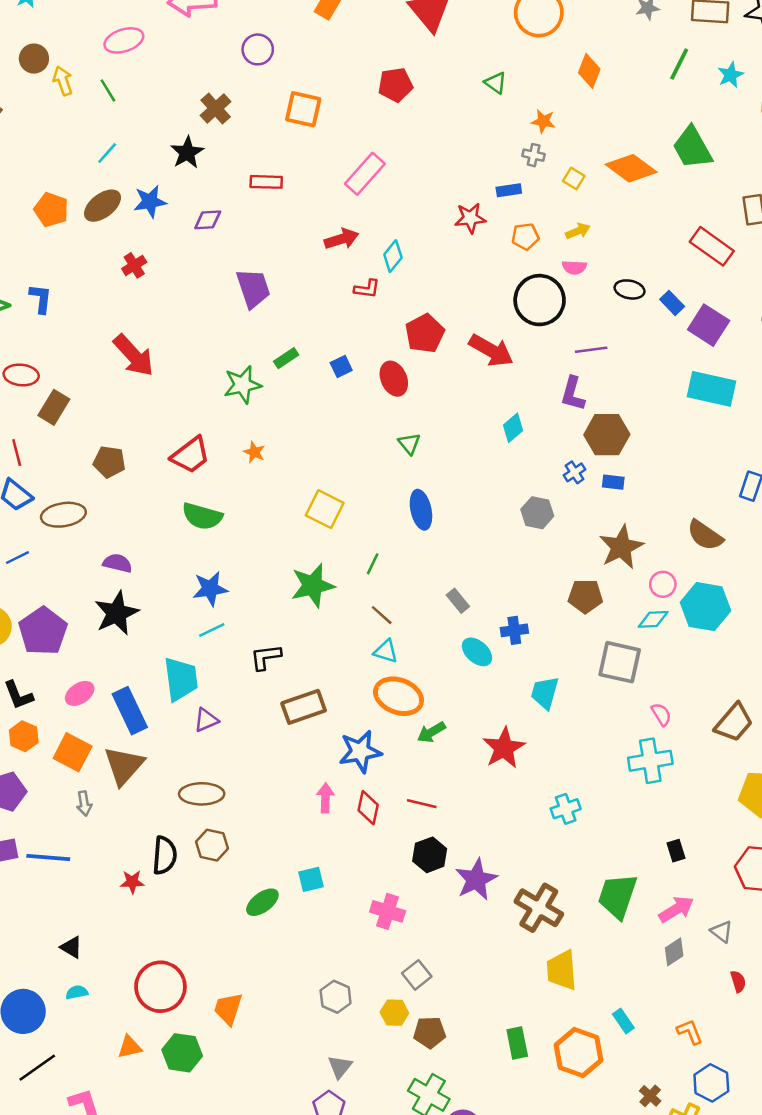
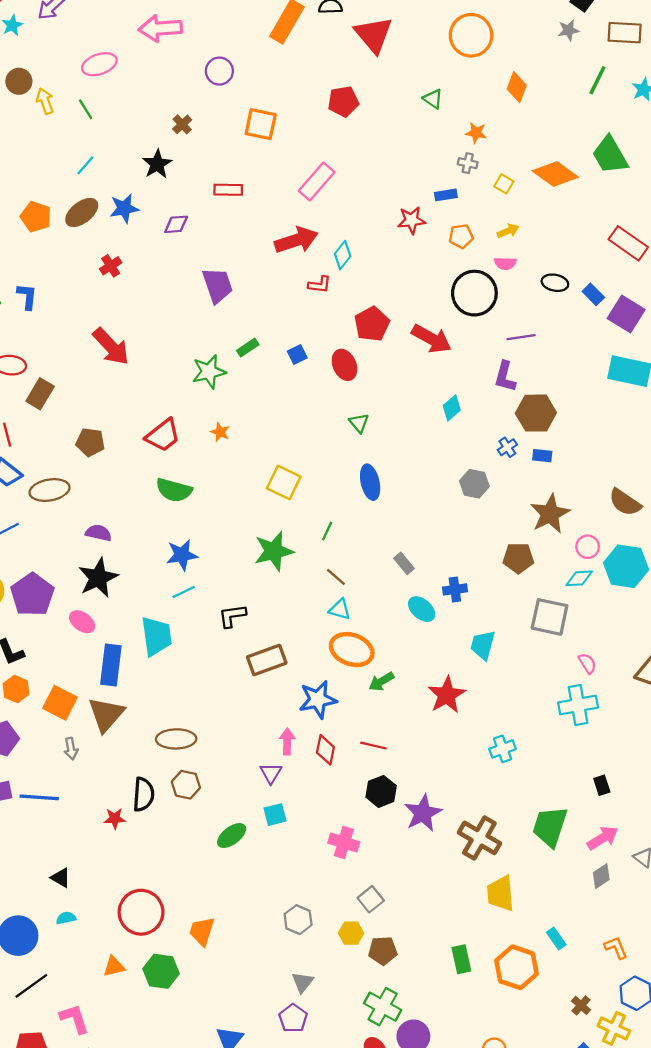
brown cross: (216, 109) -> (182, 124), size x0.7
red arrow: (342, 239) -> (296, 240), size x1.4
pink ellipse: (80, 693) -> (82, 622), moved, turned 70
blue rectangle: (130, 711) -> (111, 665), turned 33
purple triangle: (206, 720) -> (271, 773), moved, turned -35

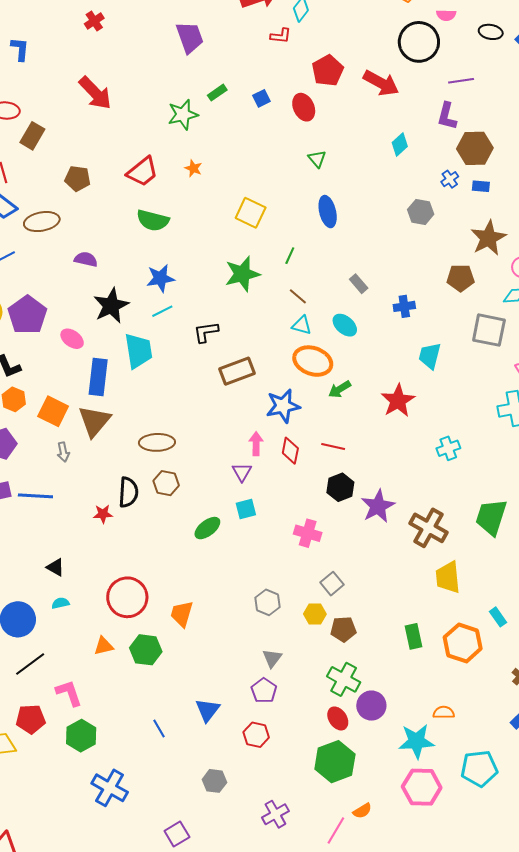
black star: (98, 578) -> (111, 306), moved
cyan ellipse: (422, 609) -> (345, 325), moved

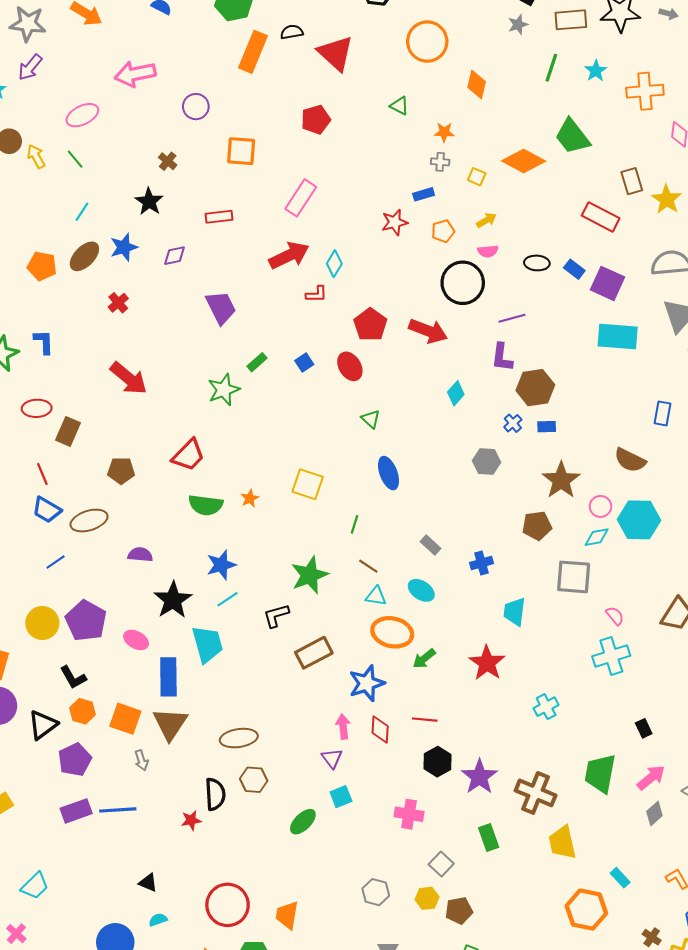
orange star: (193, 168) -> (250, 498), moved, turned 30
green star: (242, 274) -> (310, 575), moved
green rectangle: (414, 636) -> (489, 838), moved

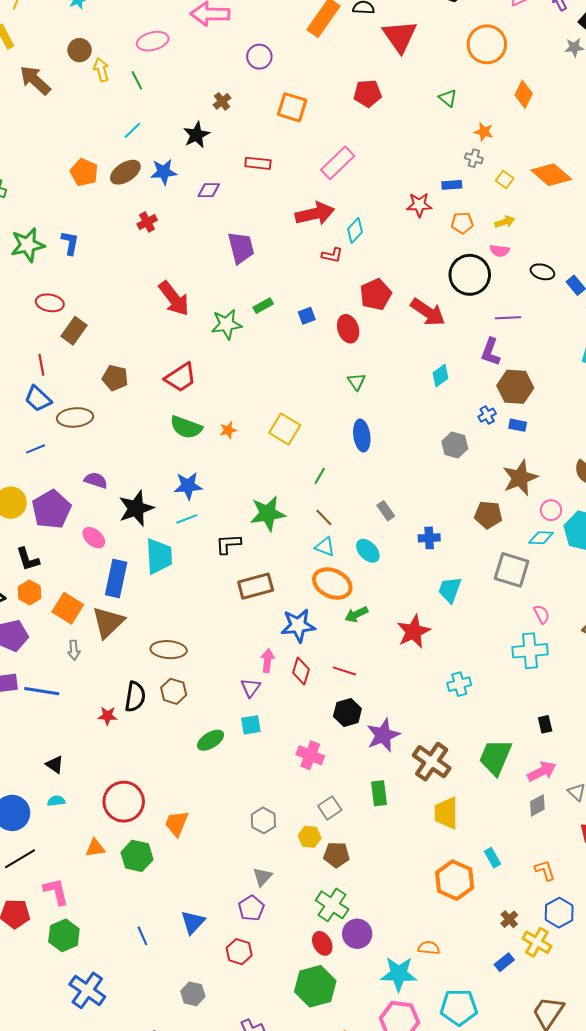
red arrow: (129, 378) -> (174, 298), moved
purple semicircle: (140, 555) -> (96, 480), moved

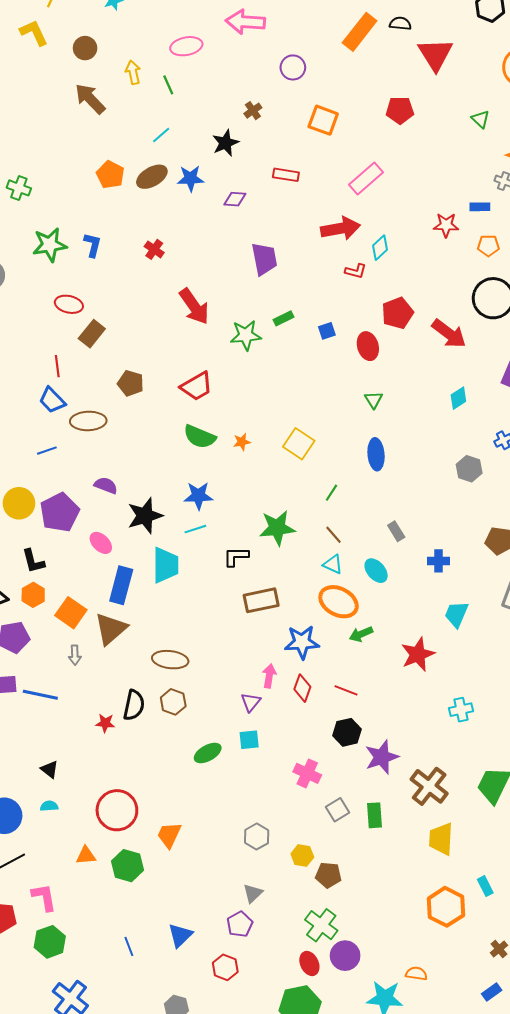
brown circle: (80, 50) -> (85, 48), moved
brown arrow: (35, 80) -> (90, 99), moved
red cross: (147, 222) -> (154, 249), moved, turned -30
gray square: (330, 808) -> (337, 810), moved

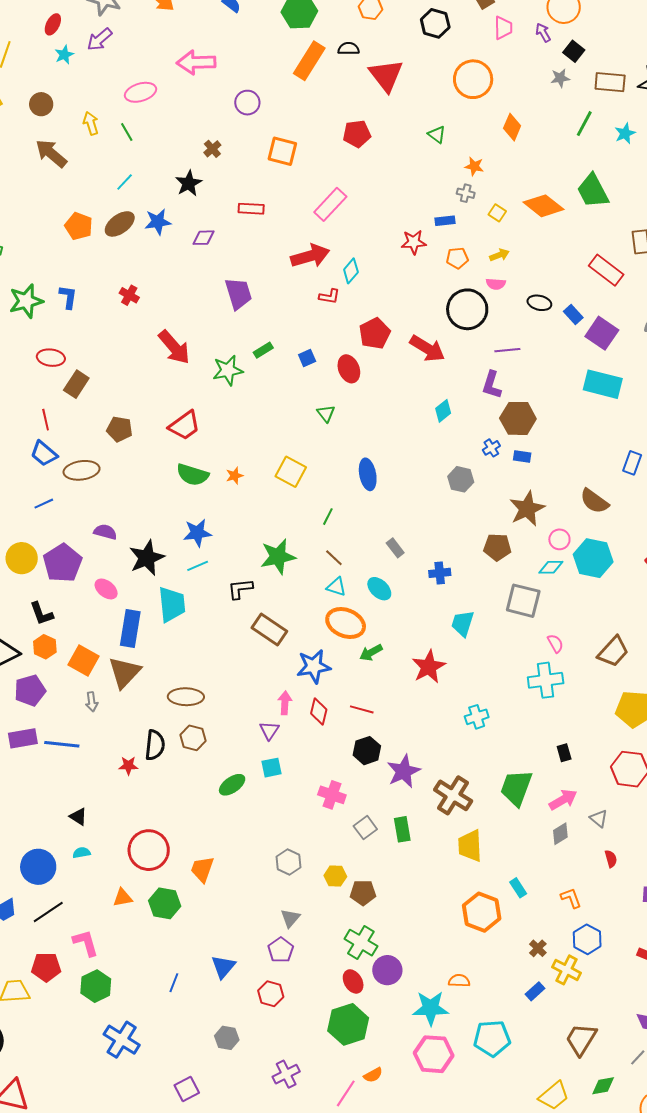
green triangle: (374, 400) -> (326, 413), moved
brown rectangle: (261, 600) -> (269, 629), turned 52
blue line: (129, 946) -> (174, 983), turned 48

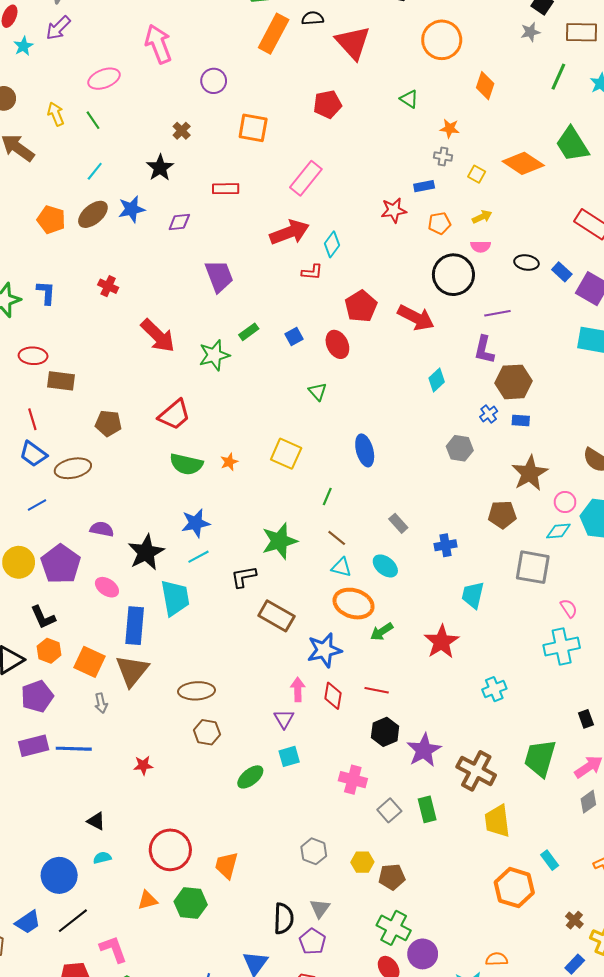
pink arrow: (196, 62) -> (158, 44), turned 75
brown rectangle: (76, 384) -> (61, 381), turned 68
black semicircle: (155, 745) -> (284, 918), moved

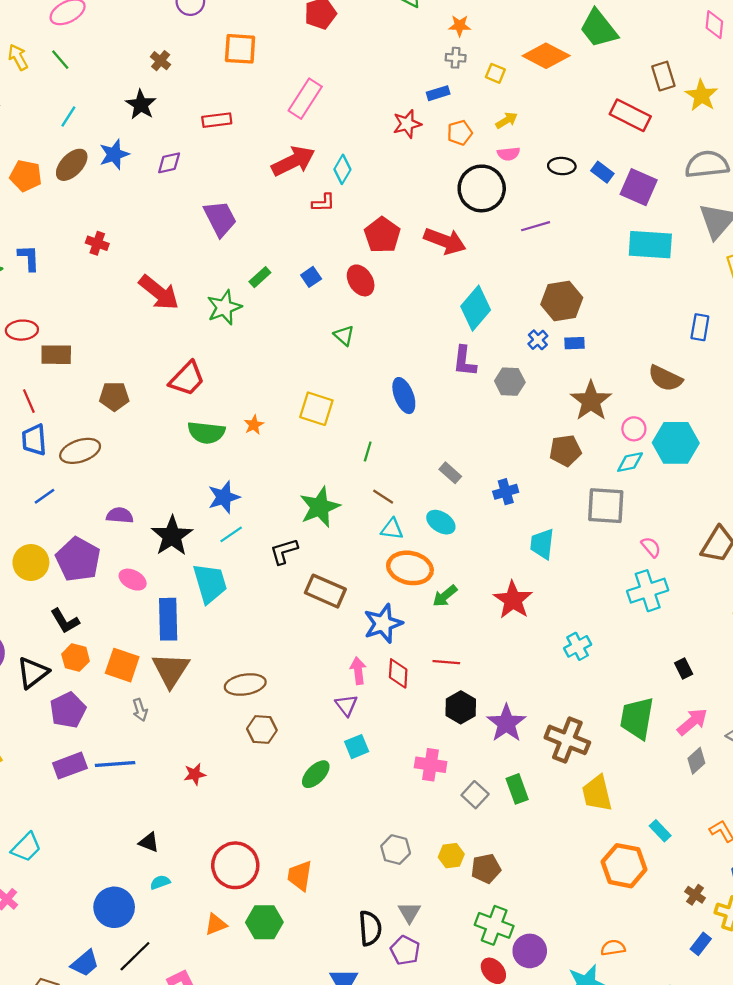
purple L-shape: (484, 350) -> (465, 361), moved
cyan diamond: (437, 380) -> (476, 308), size x1.6
blue trapezoid: (33, 454) -> (34, 440), turned 56

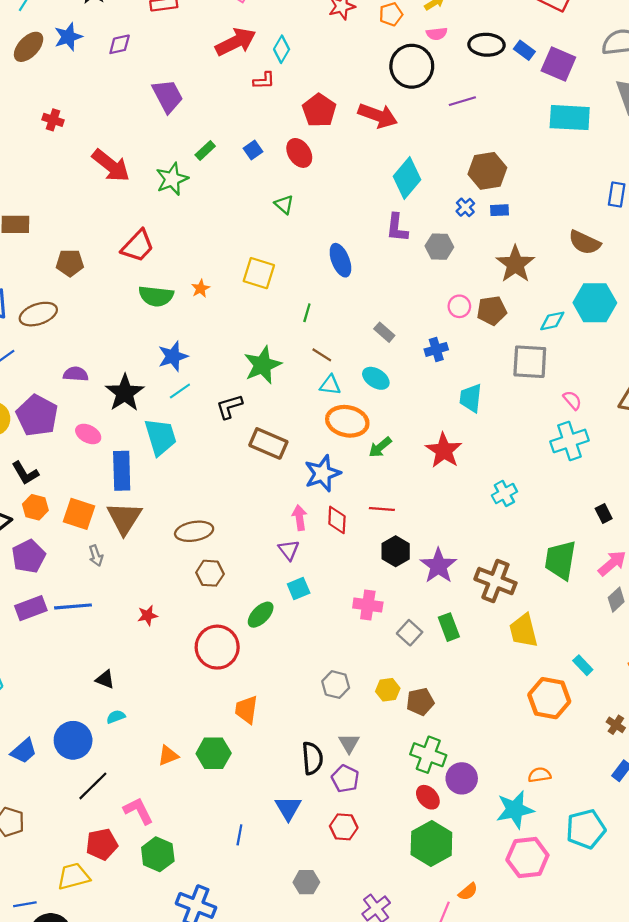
black ellipse: (562, 166) -> (487, 45), size x1.4
pink circle: (634, 429) -> (459, 306), moved
red circle: (235, 865) -> (217, 647), moved
blue trapezoid: (85, 963) -> (24, 751), moved

